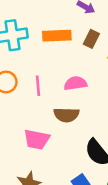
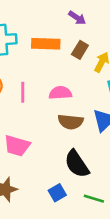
brown semicircle: (66, 115) -> (71, 122), moved

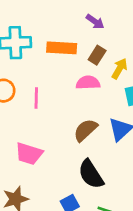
pink semicircle: (60, 93) -> (88, 83), moved
brown semicircle: (71, 122) -> (85, 130), turned 130

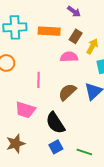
pink line: (36, 98) -> (38, 80), moved
black semicircle: (91, 174) -> (55, 123), moved

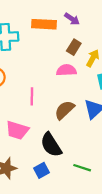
orange rectangle: (49, 31) -> (44, 24), moved
blue square: (56, 147) -> (41, 170), moved
green line: (84, 152) -> (82, 168), moved

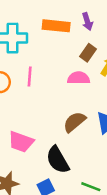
purple arrow: (72, 19) -> (87, 21), turned 35
pink line: (32, 96) -> (30, 77), moved

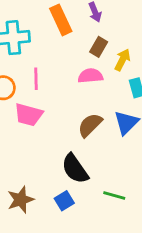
orange rectangle: (56, 26) -> (61, 20), turned 64
pink trapezoid: (21, 142) -> (29, 115), moved

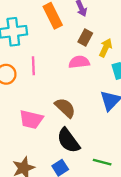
pink trapezoid: (29, 115) -> (31, 119), moved
brown semicircle: (90, 125) -> (65, 108), moved, turned 90

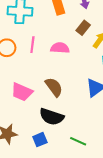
pink semicircle: (79, 62) -> (60, 48), moved
black semicircle: (68, 141) -> (52, 117), turned -45

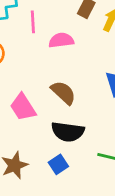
pink line: (32, 45) -> (33, 22), moved
pink trapezoid: (22, 92) -> (23, 107), turned 45

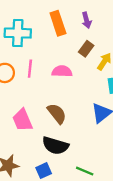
pink line: (33, 22) -> (30, 69), moved

